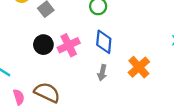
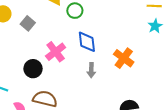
black circle: (43, 45) -> (33, 69), moved

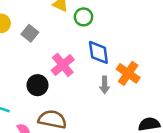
orange cross: (124, 58) -> (128, 73), moved

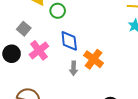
gray square: (30, 33) -> (24, 29), moved
black circle: (38, 85) -> (12, 54), moved

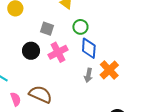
green circle: (58, 11) -> (80, 27), moved
gray square: (24, 29) -> (47, 29), turned -32

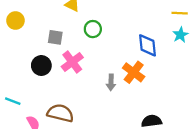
blue diamond: (89, 48) -> (147, 45), moved

